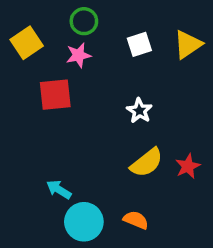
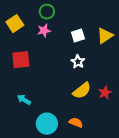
white square: (139, 44) -> (78, 36), moved
yellow triangle: (188, 44) -> (105, 36), moved
red square: (55, 95) -> (21, 60), moved
cyan arrow: (59, 190) -> (24, 100), moved

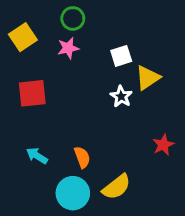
yellow triangle: (105, 36) -> (148, 78), moved
yellow semicircle: (82, 91) -> (116, 187), moved
orange semicircle: (76, 123) -> (82, 157), moved, turned 48

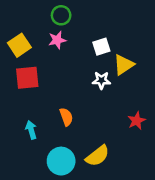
yellow square: (23, 37) -> (19, 45), moved
white star: (121, 96) -> (101, 80), turned -30
cyan arrow: (37, 156) -> (31, 130), turned 42
orange semicircle: (82, 157) -> (66, 117), moved

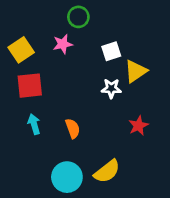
green circle: (61, 15) -> (78, 17), moved
red star: (137, 121) -> (138, 126), moved
cyan arrow: (31, 130) -> (34, 124), moved

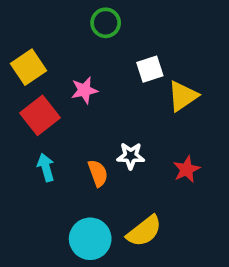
pink star: (63, 44) -> (84, 90), moved
red square: (30, 86) -> (40, 115), turned -32
white star: (111, 88) -> (131, 156), moved

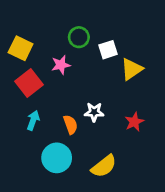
green circle: (106, 23) -> (79, 37), moved
yellow square: (28, 67) -> (21, 48), turned -30
cyan arrow: (46, 167) -> (33, 120), turned 36
cyan circle: (90, 239) -> (57, 158), moved

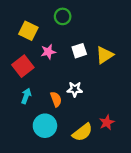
green circle: (79, 37) -> (63, 16), moved
yellow square: (21, 48) -> (28, 31), moved
white square: (108, 50) -> (79, 51), moved
red star: (134, 122) -> (107, 122), moved

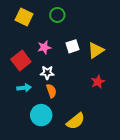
yellow square: (28, 31) -> (24, 17), moved
white star: (75, 89) -> (47, 73), moved
cyan arrow: (26, 96) -> (24, 88), turned 64
red star: (107, 122) -> (98, 82), moved

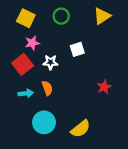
pink star: (44, 47) -> (32, 43), moved
yellow triangle: (96, 50) -> (102, 16), moved
white star: (47, 73) -> (50, 62), moved
orange semicircle: (51, 91) -> (47, 88), moved

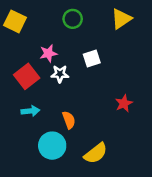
yellow square: (26, 18) -> (15, 21), moved
pink star: (32, 43) -> (48, 53), moved
orange semicircle: (47, 88) -> (69, 120), moved

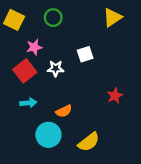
green circle: (73, 19) -> (53, 18), moved
pink star: (48, 53) -> (34, 47), moved
orange semicircle: (69, 120) -> (64, 111), turned 84

